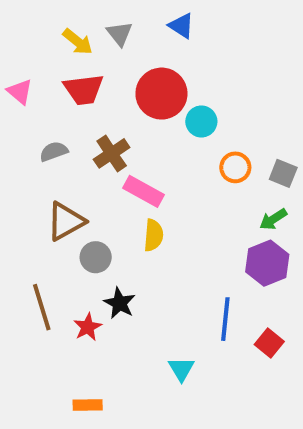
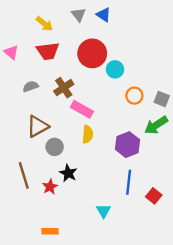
gray triangle: (120, 34) -> (79, 15), moved
green arrow: (273, 219) -> (156, 125), size x1.5
purple hexagon: (267, 263) -> (128, 145), moved

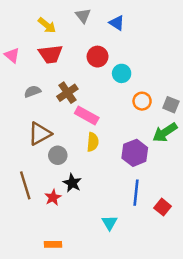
blue triangle: (104, 15) -> (117, 23), moved
red circle: (92, 53) -> (98, 57), size x0.7

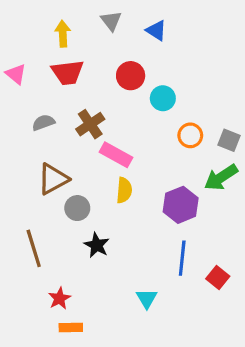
yellow arrow: (47, 25) -> (63, 34), turned -132
red star: (53, 197) -> (60, 298), moved

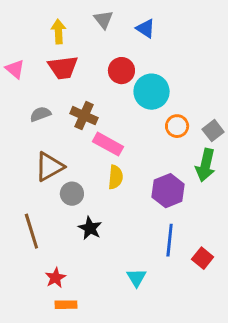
cyan circle: (163, 98) -> (152, 92), size x1.5
brown cross: (90, 124) -> (84, 116), turned -32
gray square: (229, 140) -> (213, 131), turned 30
green arrow: (221, 177) -> (206, 165), turned -44

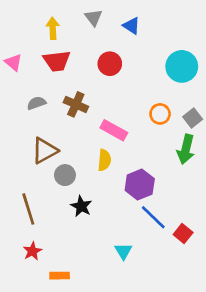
cyan circle: (152, 92) -> (182, 66), moved
pink rectangle: (108, 144) -> (114, 130), moved
purple hexagon: (168, 191) -> (140, 185), moved
blue line: (170, 240) -> (153, 217), turned -52
red star: (55, 278) -> (32, 251), moved

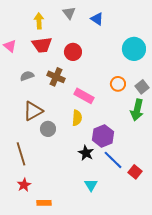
red circle: (110, 64) -> (73, 52), moved
black star: (81, 206) -> (86, 153), moved

